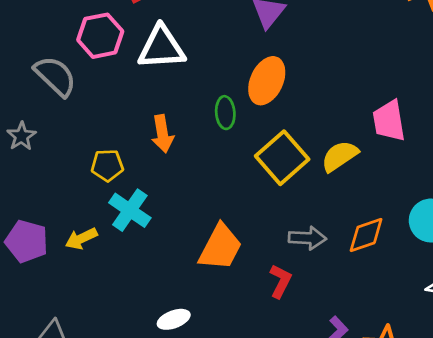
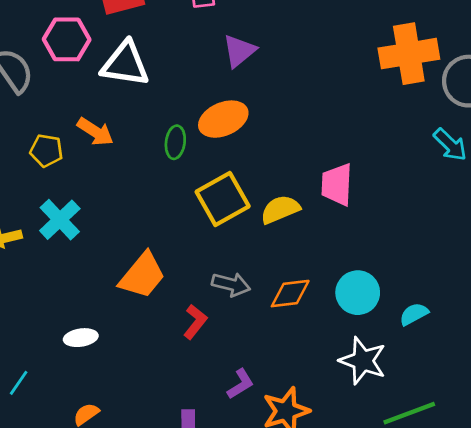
orange ellipse: (267, 81) -> (223, 119), turned 30
orange arrow: (162, 134) -> (95, 132), moved, turned -60
yellow pentagon: (107, 165) -> (46, 151), moved

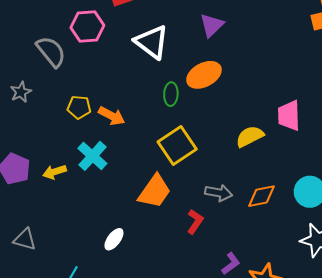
white triangle: (125, 64) -> (152, 42), moved, turned 33
orange arrow: (95, 132) -> (112, 116), moved
yellow square: (223, 199) -> (177, 146), moved
white ellipse: (81, 338) -> (114, 239), turned -40

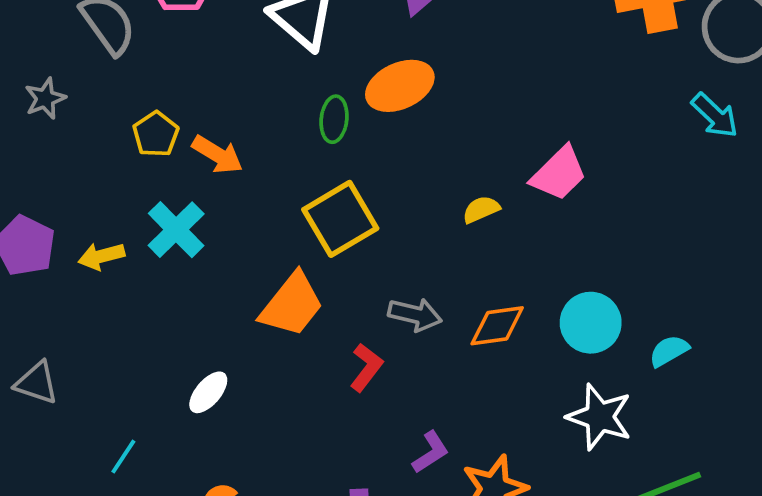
yellow pentagon: (79, 107) -> (156, 134), turned 30
pink trapezoid: (289, 116) -> (559, 174), turned -136
yellow semicircle: (250, 136) -> (481, 209), size x0.7

